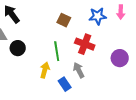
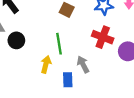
red cross: (85, 44) -> (103, 37), moved
blue rectangle: (65, 84) -> (68, 80), turned 32

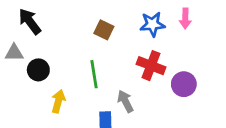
yellow arrow: (46, 64) -> (58, 101), moved

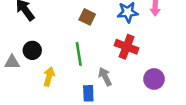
gray triangle: (14, 53) -> (12, 62), moved
purple circle: (184, 84) -> (154, 79), moved

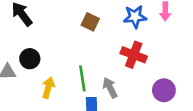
green line: (79, 54) -> (82, 78), moved

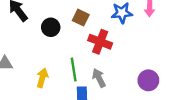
red cross: (134, 55) -> (100, 42), moved
black circle: (30, 59) -> (51, 27), moved

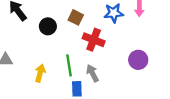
purple circle: (148, 80) -> (138, 60), moved

